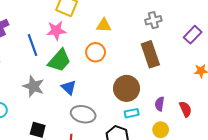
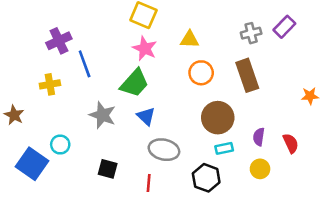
pink star: (56, 31) -> (145, 48), moved, turned 30
purple rectangle: (193, 35) -> (284, 27), moved
blue line: (33, 45) -> (85, 64), moved
orange circle: (96, 52) -> (201, 73), moved

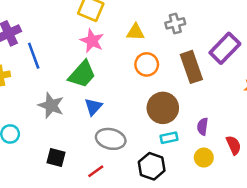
purple rectangle: (284, 27) -> (225, 48), moved, size x1.4
gray cross: (251, 33) -> (175, 23), moved
blue triangle: (146, 116) -> (93, 107), turned 30
red semicircle: (291, 143) -> (234, 145), moved
red line: (149, 183) -> (96, 171), turned 49

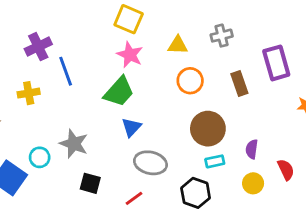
purple rectangle: (225, 48) -> (276, 63), turned -60
brown rectangle: (191, 67) -> (239, 83), size x0.7
gray star: (51, 105) -> (74, 144), moved

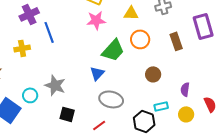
pink star: (130, 55) -> (96, 20), turned -30
green trapezoid: (119, 92) -> (113, 50), moved
brown circle: (208, 129) -> (153, 74), size x0.6
cyan rectangle: (215, 161) -> (161, 106), moved

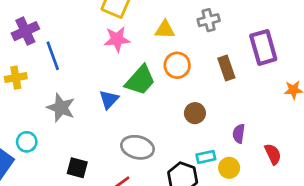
blue triangle: (97, 73) -> (109, 99), moved
gray star: (55, 85) -> (61, 108), moved
yellow circle: (186, 114) -> (229, 168), moved

